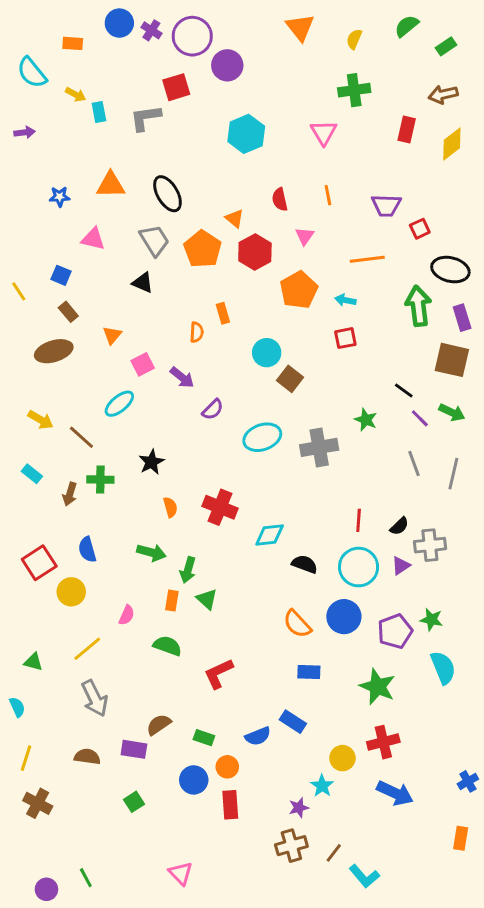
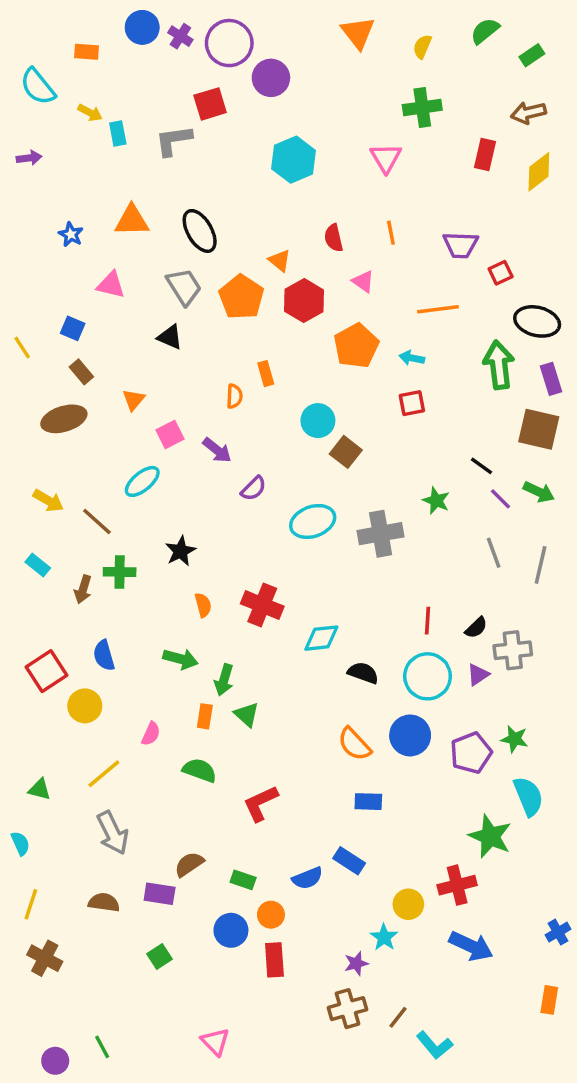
blue star: (60, 197) -> (71, 234), turned 30
pink triangle: (305, 236) -> (363, 281), turned -30
green star: (377, 687) -> (490, 836), moved

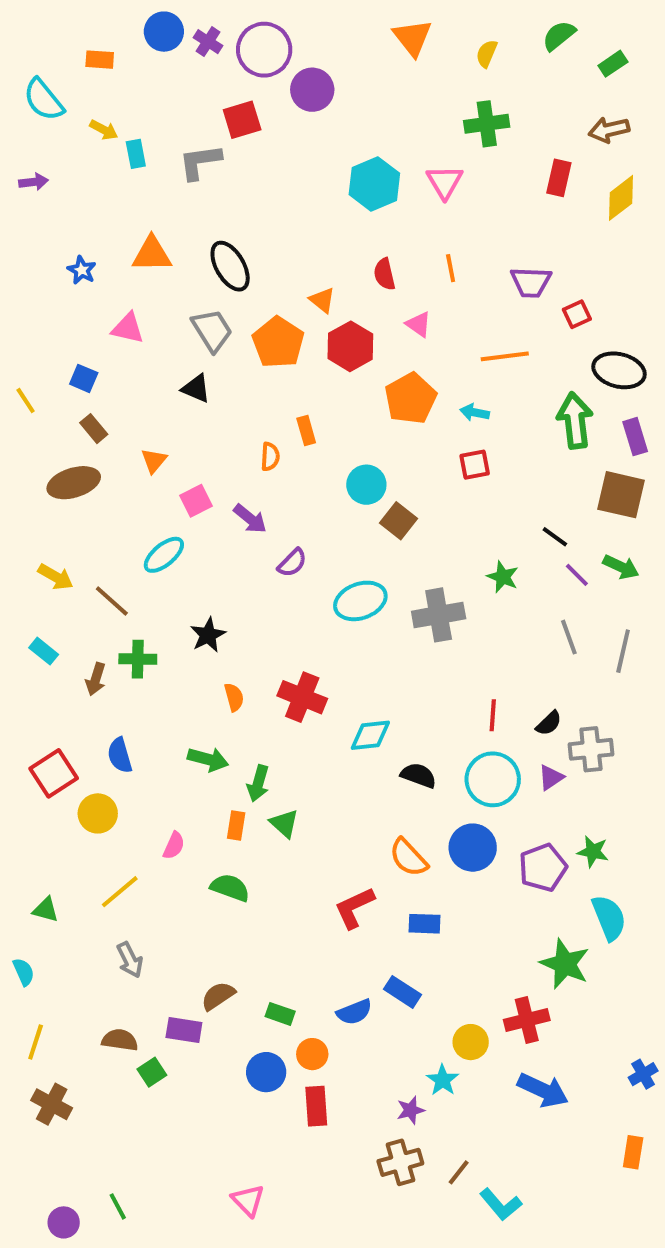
cyan hexagon: (294, 160) -> (374, 184), moved
red L-shape: (260, 803) -> (354, 908), moved
gray arrow: (113, 833) -> (130, 960), size x0.7
green square: (160, 956) -> (152, 1072), moved

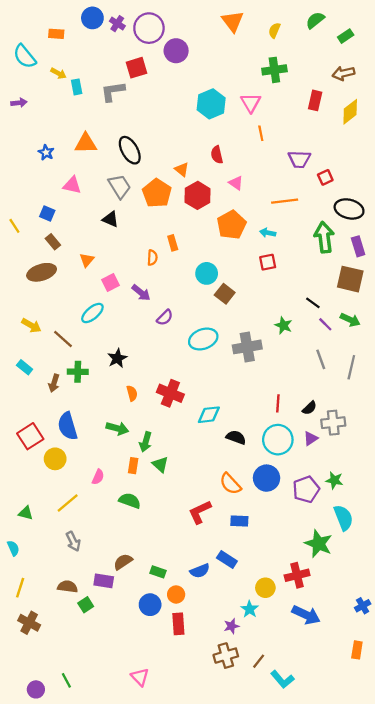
orange line: (451, 268) -> (261, 133), moved
blue semicircle: (120, 755) -> (68, 426), size x1.4

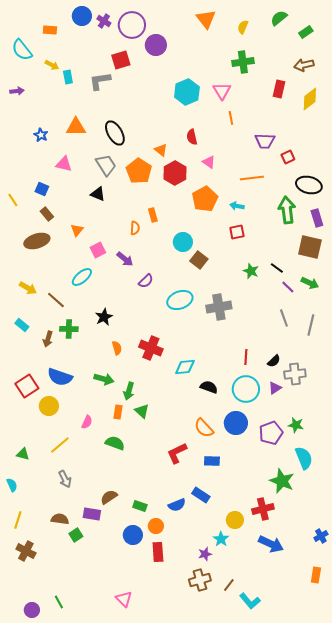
green star: (283, 325) -> (251, 271), moved
blue semicircle: (68, 426) -> (60, 377), turned -55

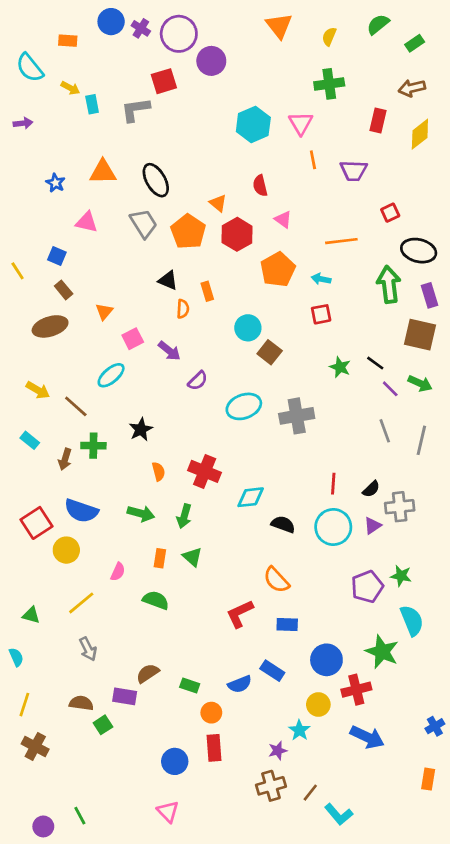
purple trapezoid: (265, 141) -> (354, 171), moved
black triangle: (98, 194) -> (168, 280), moved
green arrow: (129, 391) -> (184, 516), moved
blue circle: (236, 423) -> (326, 660), moved
blue circle: (133, 535) -> (175, 761), moved

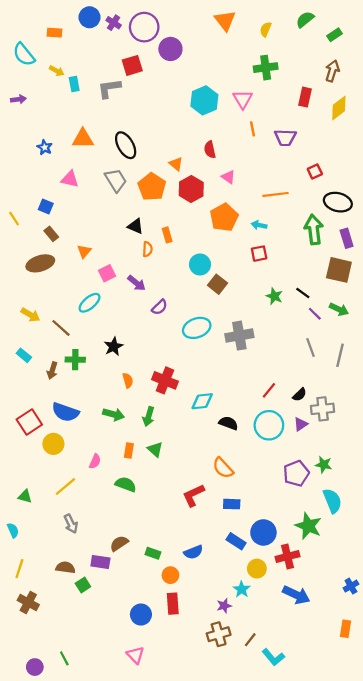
brown arrow: (412, 88) -> (332, 71), turned 120
red line: (333, 484) -> (269, 390), turned 35
blue rectangle: (272, 671) -> (236, 541), moved

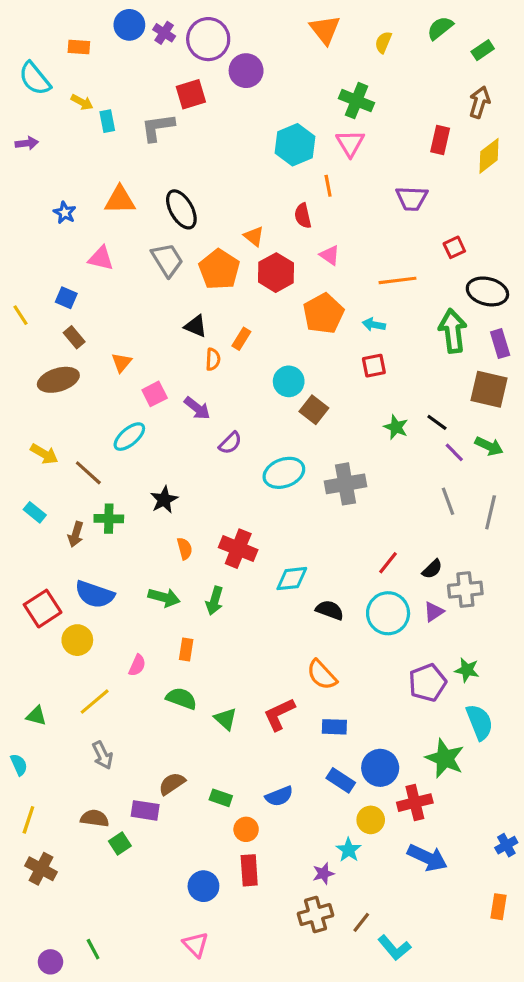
green cross: (266, 68) -> (356, 101), moved, turned 30
orange line: (252, 129) -> (328, 186), moved
orange rectangle: (167, 235) -> (241, 339), turned 48
green triangle: (155, 449) -> (226, 719), moved

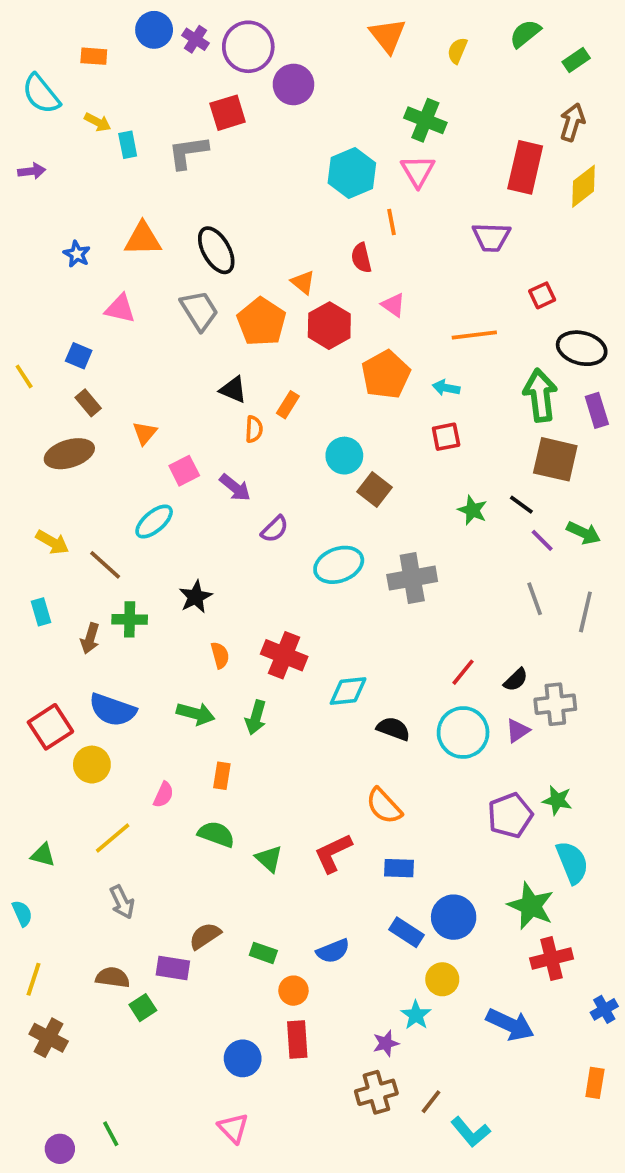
red rectangle: (440, 140) -> (525, 167), size x1.5
brown square: (489, 389) -> (555, 459), moved
cyan rectangle: (35, 512) -> (41, 612), turned 35
red cross: (415, 803) -> (552, 959), moved

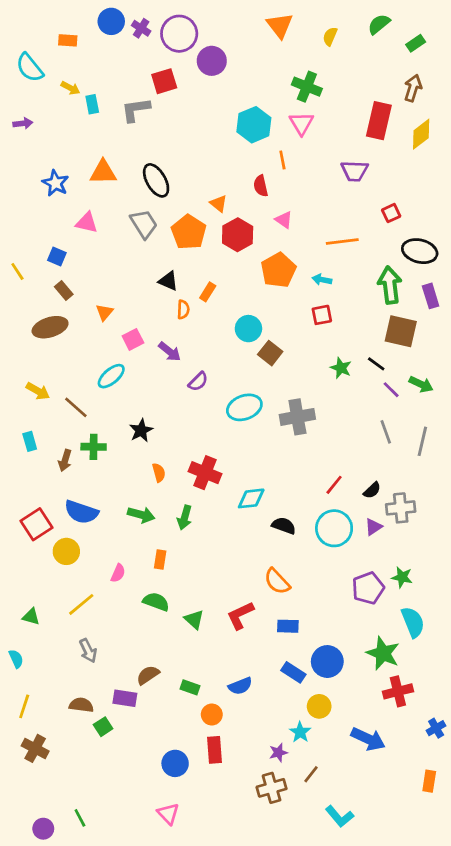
blue star: (77, 254) -> (55, 183), size x1.4
brown line: (431, 1102) -> (311, 774), moved

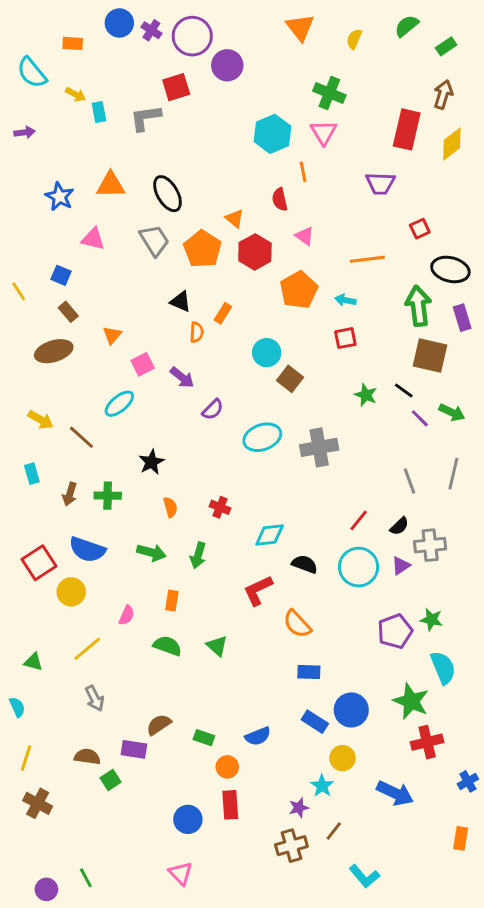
gray line: (386, 432) -> (410, 481), moved
green cross: (94, 447) -> (108, 496), moved
red cross: (205, 473) -> (220, 507), size x0.6
red L-shape: (240, 615) -> (258, 590), moved
green triangle: (194, 619) -> (217, 646), moved

